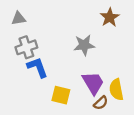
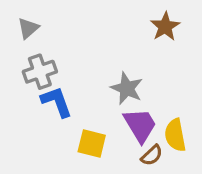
gray triangle: (19, 18) -> (28, 28), turned -32
gray star: (84, 45) -> (127, 88), moved, turned 30

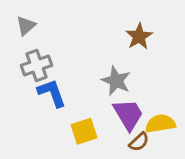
brown star: (165, 27) -> (139, 36), moved
yellow semicircle: (175, 135) -> (160, 124), turned 92
yellow square: (92, 144) -> (84, 131), turned -32

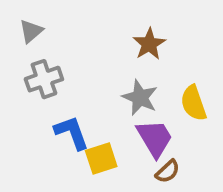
brown star: (139, 36) -> (149, 44), moved
blue L-shape: (52, 93) -> (72, 133), moved
yellow semicircle: (160, 124) -> (193, 103), moved, turned -100

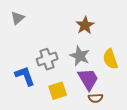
gray cross: (44, 79) -> (47, 59), moved
blue L-shape: (72, 133) -> (25, 76), moved
brown semicircle: (168, 171) -> (96, 98), turned 40

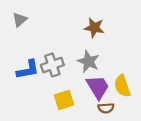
brown star: (85, 25) -> (94, 28), turned -30
yellow semicircle: (110, 59) -> (122, 86), moved
blue L-shape: (25, 76) -> (28, 70), moved, turned 100

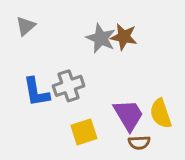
gray star: (88, 61) -> (101, 38), moved
blue L-shape: (28, 70) -> (36, 92), turned 90

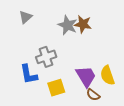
gray triangle: (26, 26) -> (26, 17), moved
blue L-shape: (36, 92) -> (29, 74), moved
brown semicircle: (139, 143) -> (93, 95), turned 40

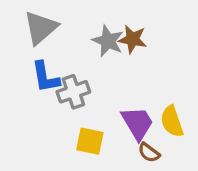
gray triangle: (26, 17) -> (41, 28), size x1.6
blue L-shape: (29, 74) -> (45, 77), moved
yellow square: (56, 88) -> (90, 141), turned 30

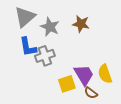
gray star: (108, 41) -> (50, 27), moved
yellow square: (90, 141) -> (67, 84), moved, turned -30

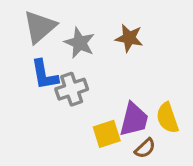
purple trapezoid: (84, 75) -> (134, 119), turned 45
brown semicircle: (91, 93) -> (145, 148), turned -80

